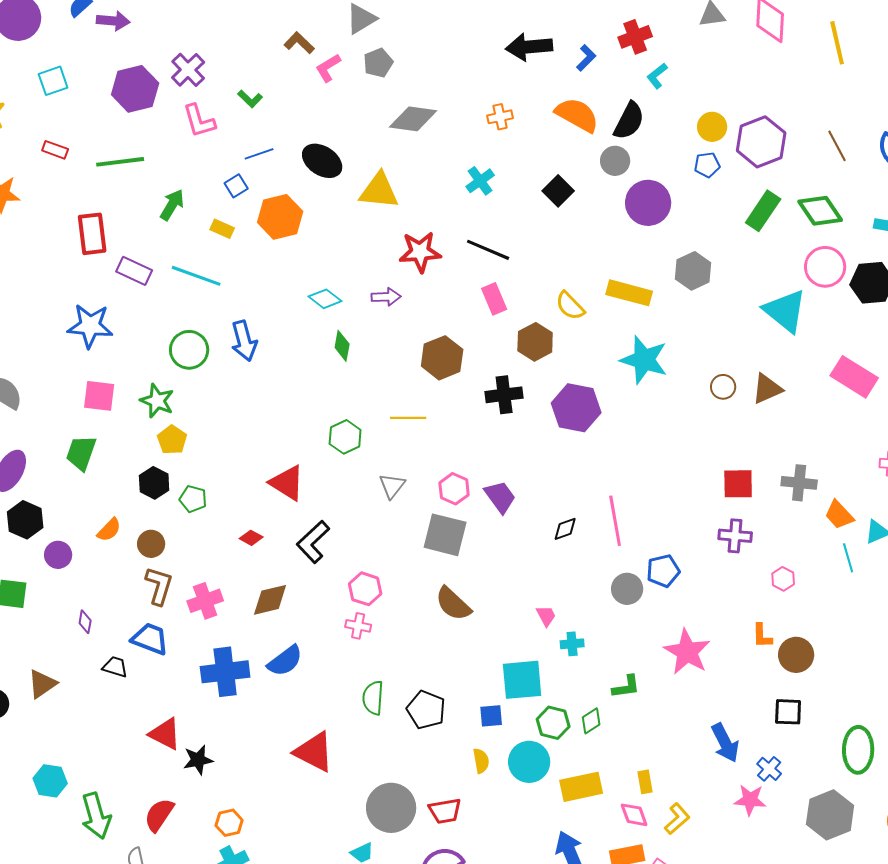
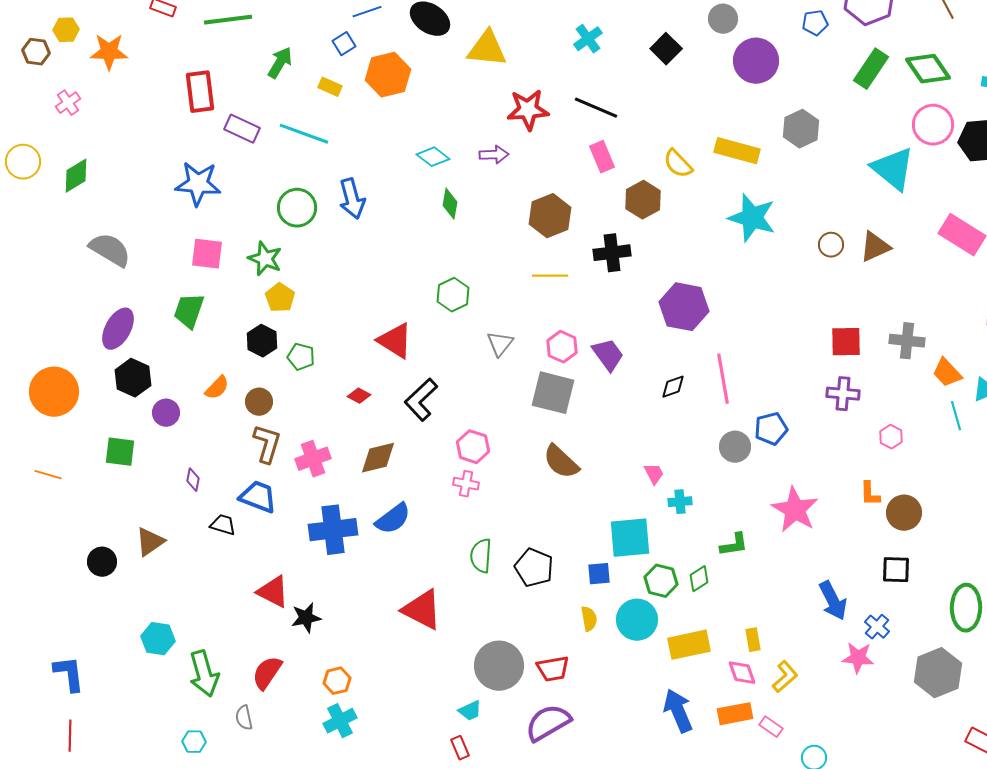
purple hexagon: (576, 408) -> (684, 307), moved
yellow line: (408, 418) -> (550, 276), moved

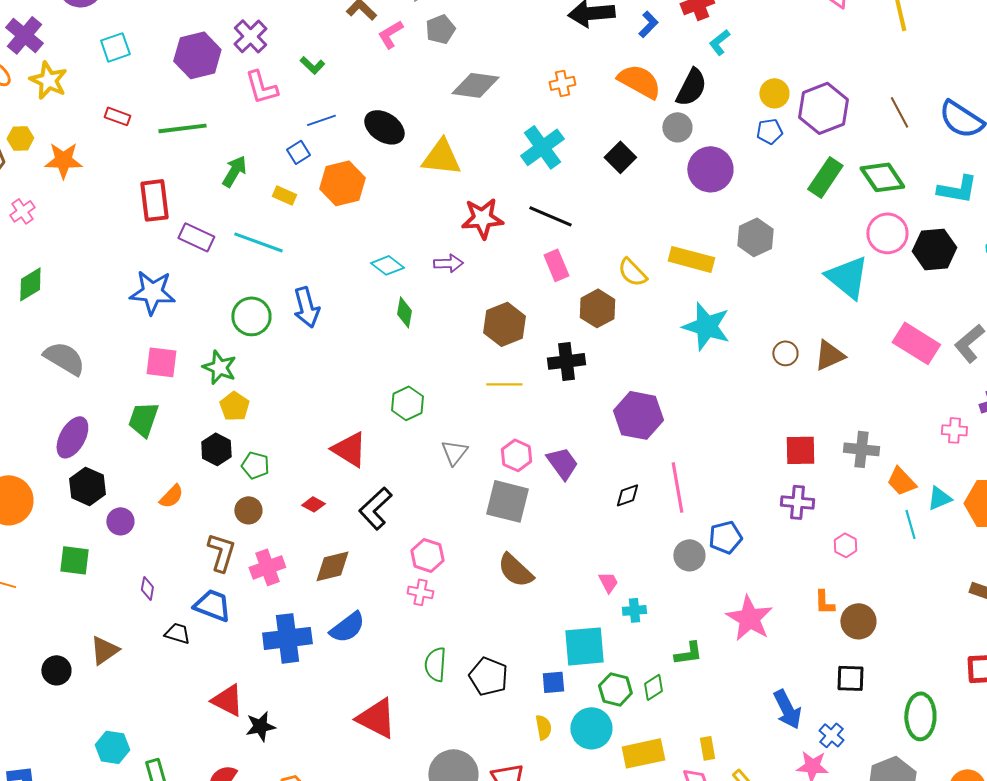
cyan cross: (588, 39) -> (542, 147), size x1.5
brown circle: (259, 402) -> (248, 510), moved

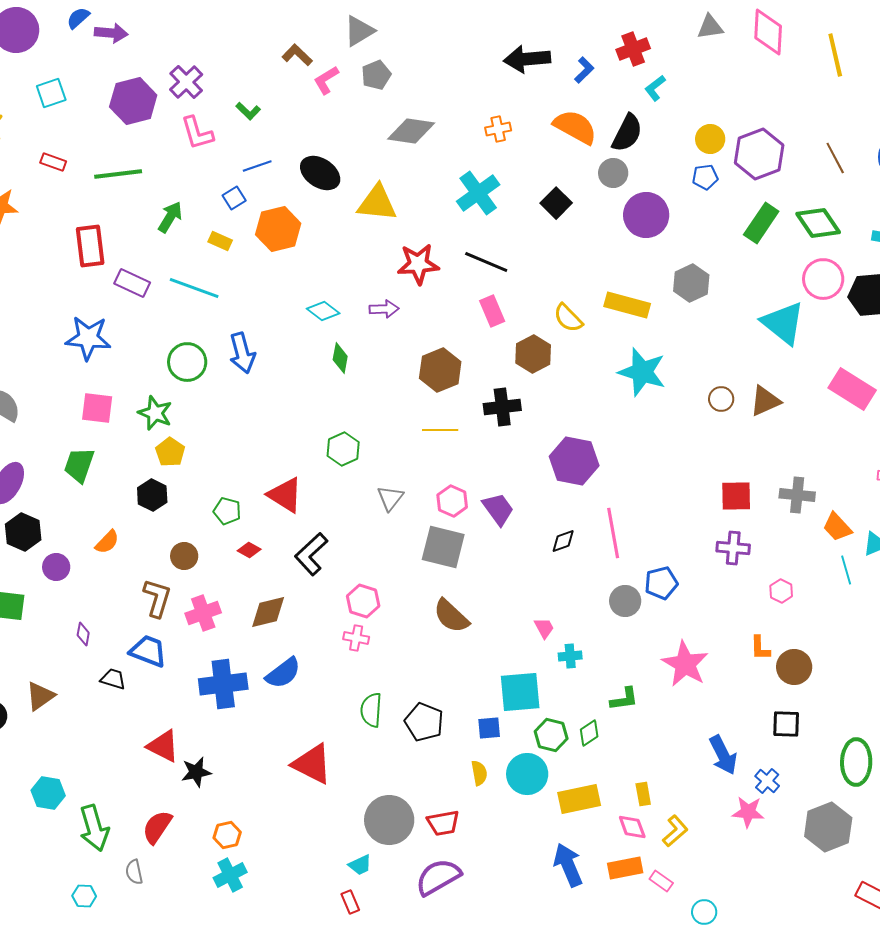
green pentagon: (255, 465) -> (227, 511), moved

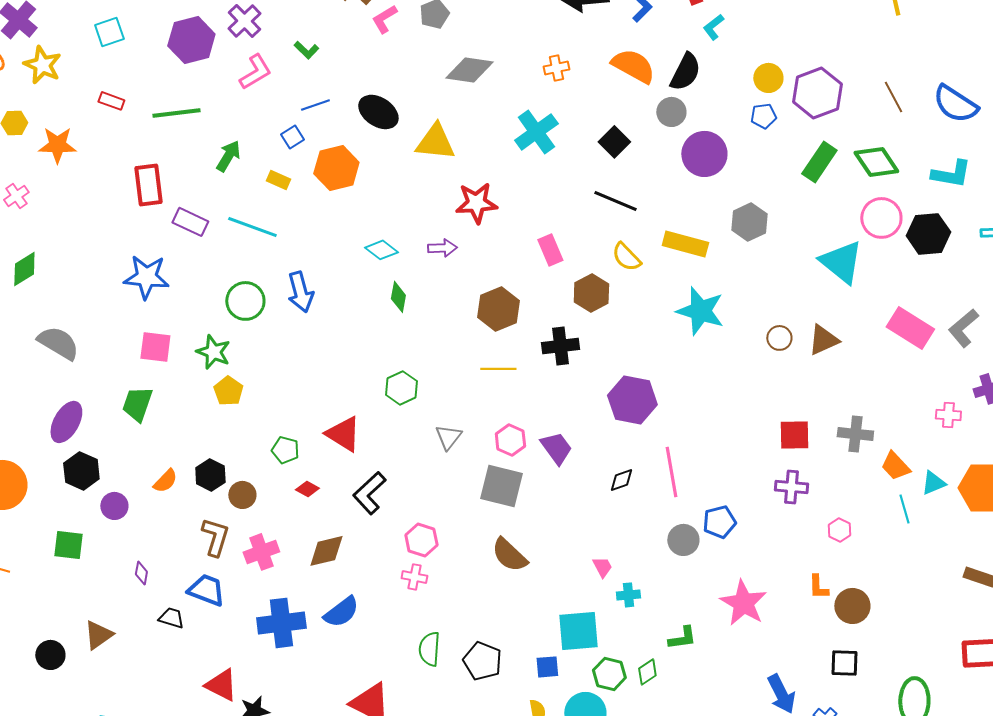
pink L-shape: (197, 133) -> (255, 72), turned -105
black line: (486, 262) -> (615, 201), moved
black hexagon: (152, 495) -> (210, 475), moved

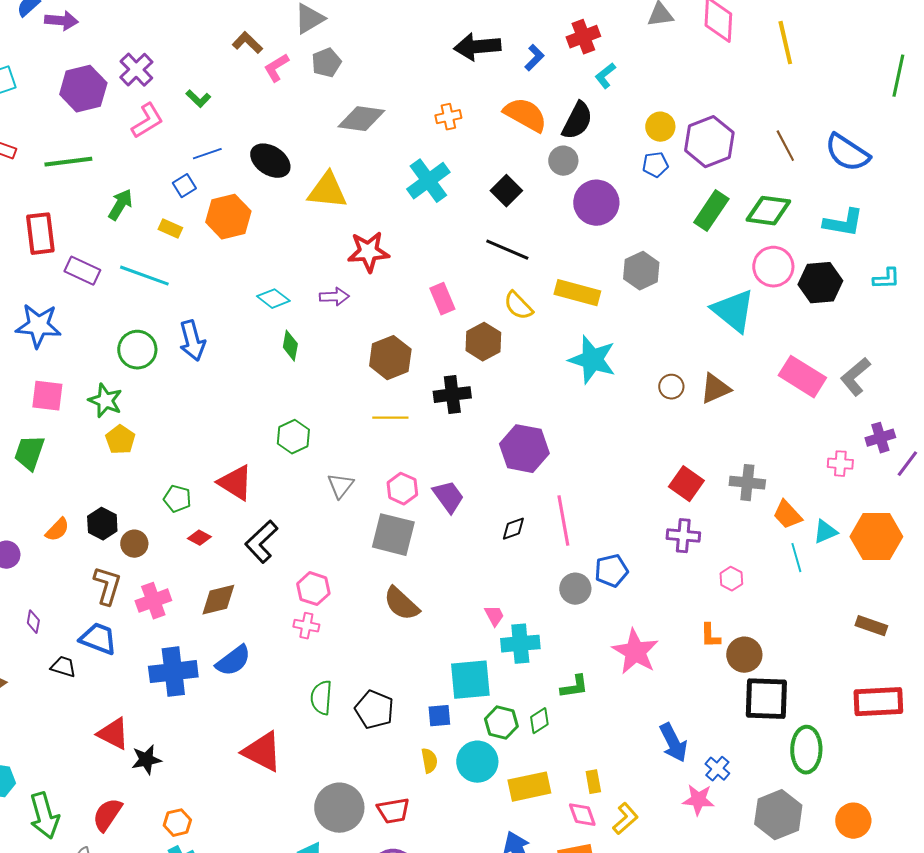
green diamond: (876, 162) -> (768, 211), turned -48
red square: (794, 435) -> (686, 484), turned 36
cyan cross: (628, 595) -> (520, 644), size x1.6
black square: (844, 663) -> (766, 699), moved, size x1.6

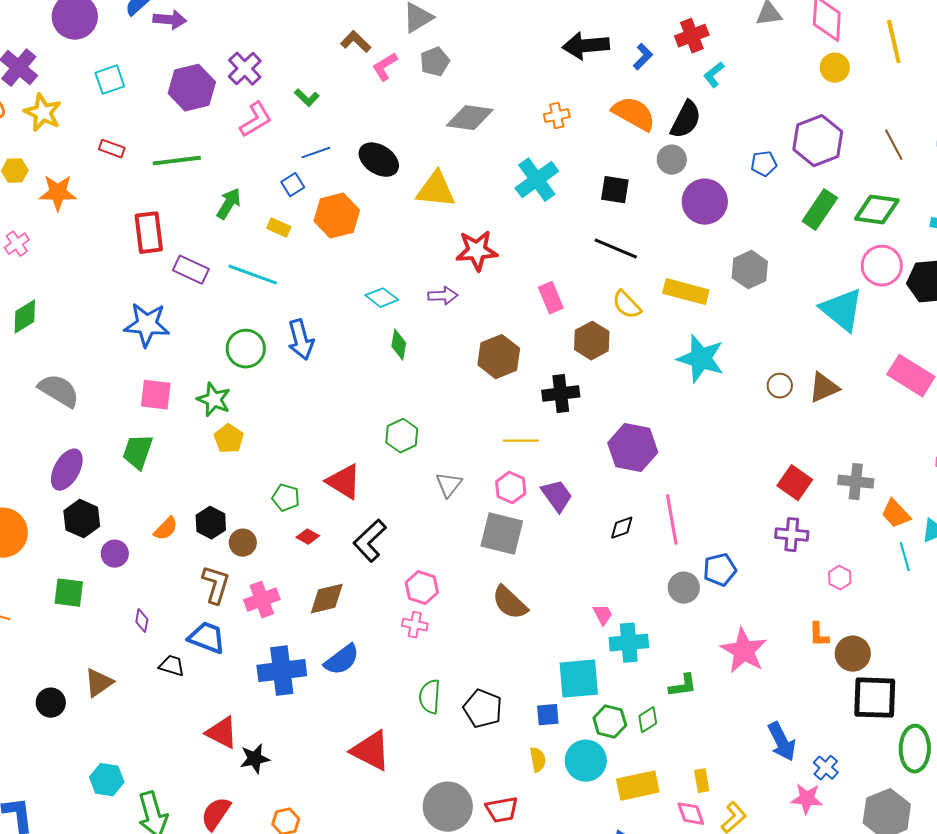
yellow circle: (660, 127) -> (835, 68), moved
black square: (506, 191) -> (615, 190), turned -36
yellow line: (390, 418) -> (521, 441), moved

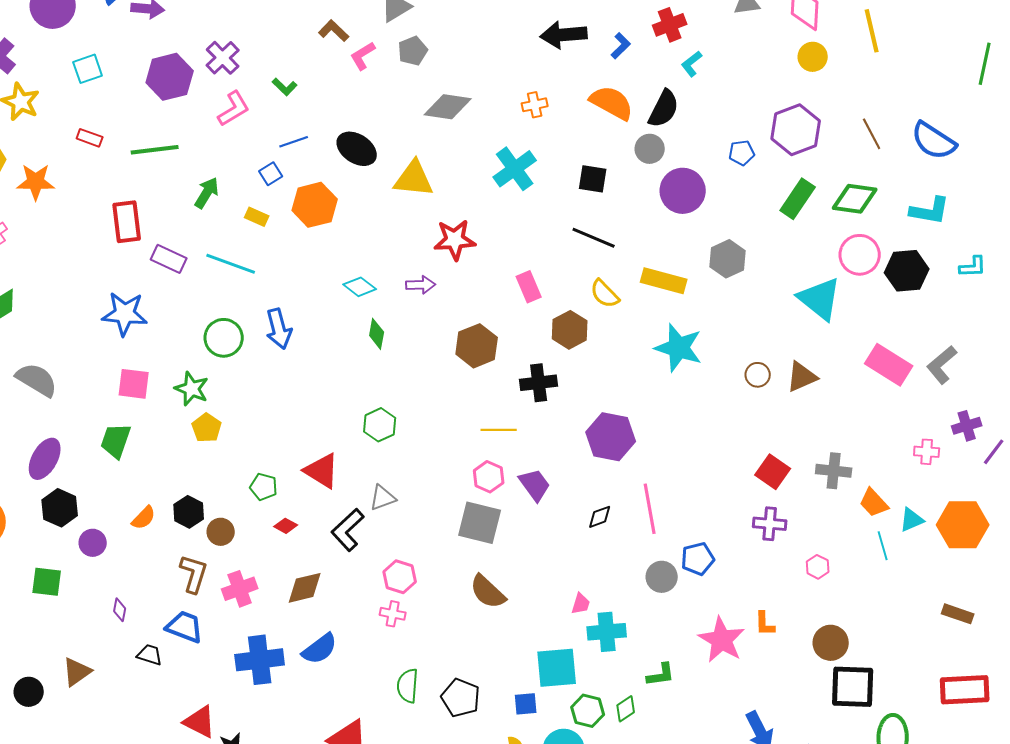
gray triangle: (449, 485) -> (383, 498), moved, turned 32
pink trapezoid: (603, 615) -> (581, 604), turned 45
orange L-shape: (819, 635) -> (765, 624), moved

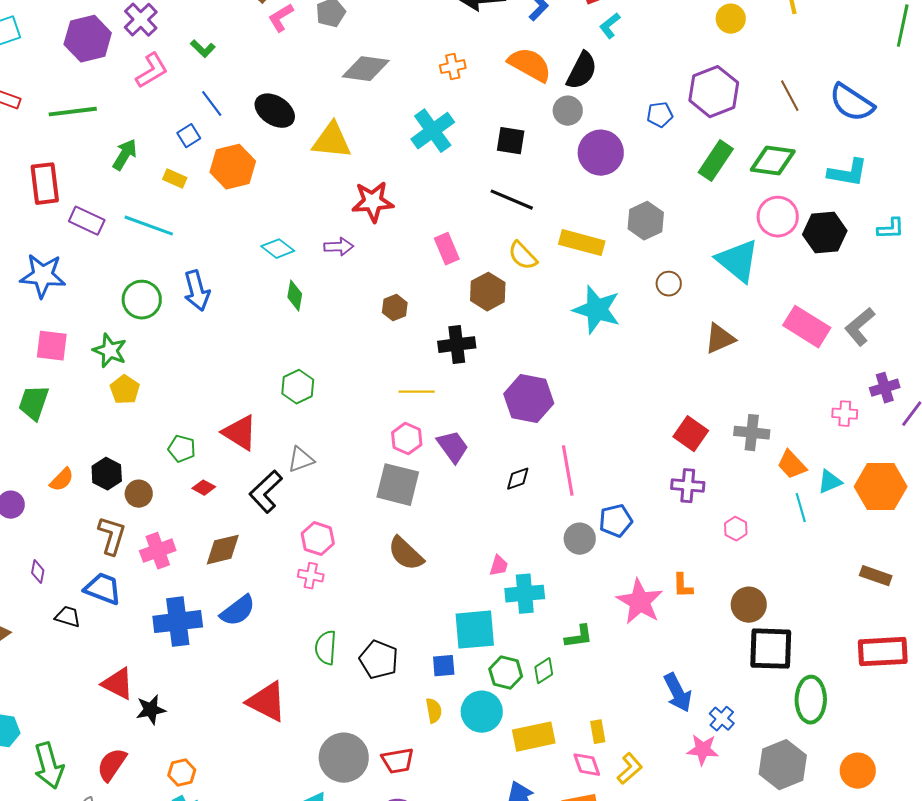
blue line: (294, 142) -> (212, 104), turned 72
brown hexagon: (477, 346) -> (395, 308), size x0.6
brown circle: (758, 375) -> (669, 284), moved

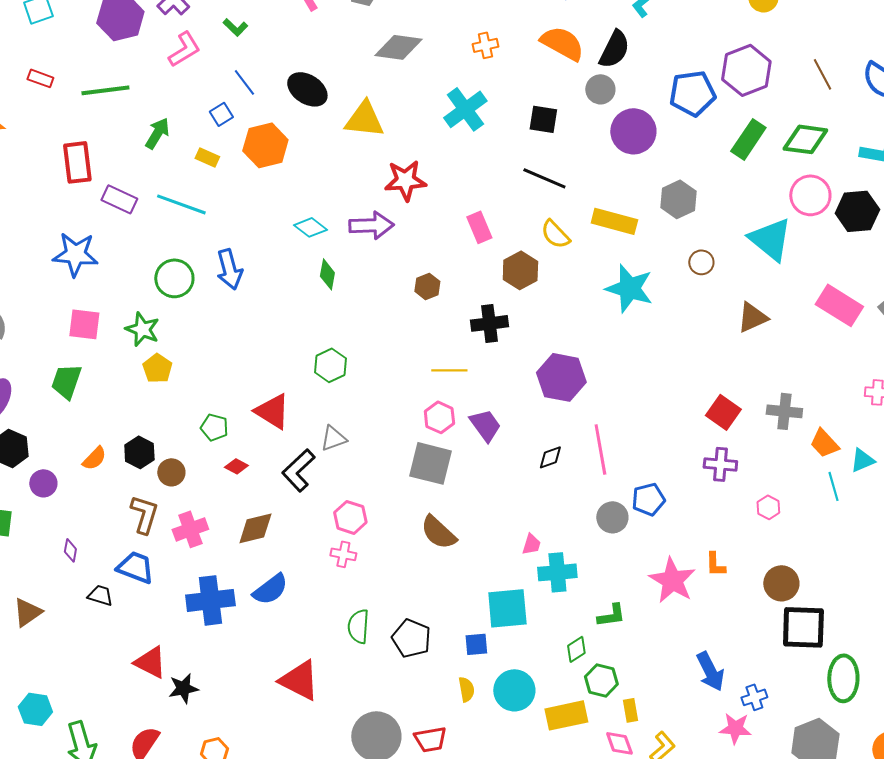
blue pentagon: (660, 115) -> (692, 93), size x1.8
purple arrow: (339, 247) -> (371, 225), size x1.5
green hexagon: (506, 673) -> (601, 680), moved
blue cross: (722, 719) -> (754, 697), turned 30

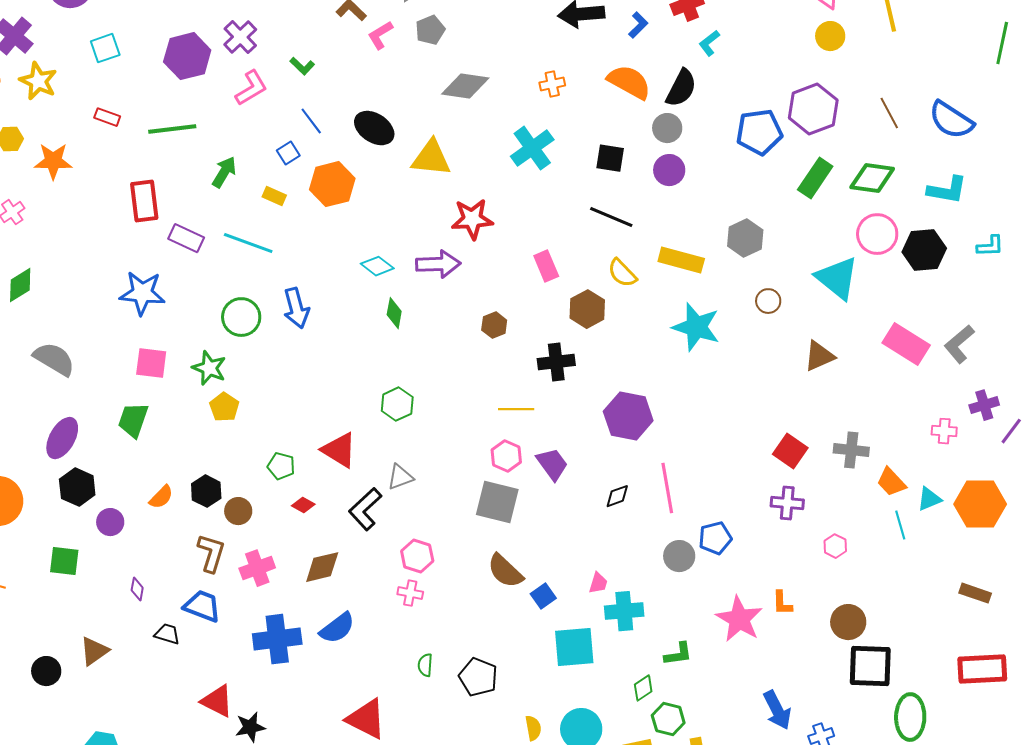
purple circle: (633, 131) -> (669, 170), moved, size x0.7
green semicircle: (358, 626) -> (425, 665), size x0.7
blue square: (476, 644) -> (543, 596), moved, turned -30

